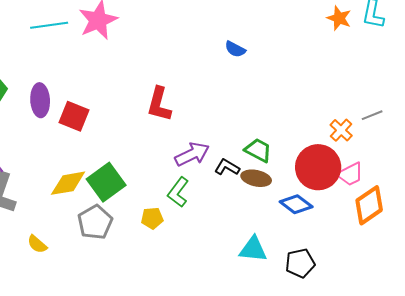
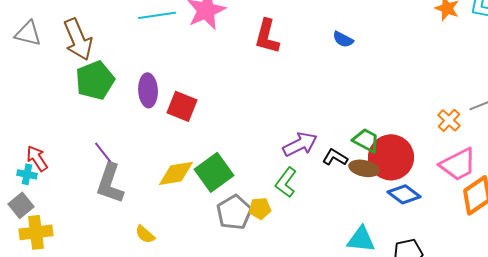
red L-shape: (159, 104) -> (267, 36), moved
red circle: (318, 167) -> (391, 157), moved
pink trapezoid: (350, 174) -> (458, 164), size x1.4
gray pentagon: (95, 222) -> (234, 212), moved

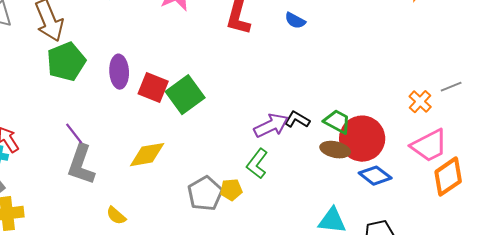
blue semicircle: (343, 39) -> (295, 21), moved
black L-shape: (335, 157) -> (297, 120), moved
green square: (214, 172) -> (185, 95), moved

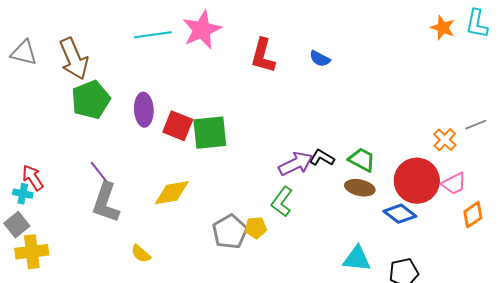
green square: (185, 95) -> (210, 133), turned 30
red circle: (362, 139) -> (417, 181), moved
pink trapezoid: (429, 146) -> (454, 184), size x0.7
orange diamond: (448, 177) -> (473, 215), size x0.7

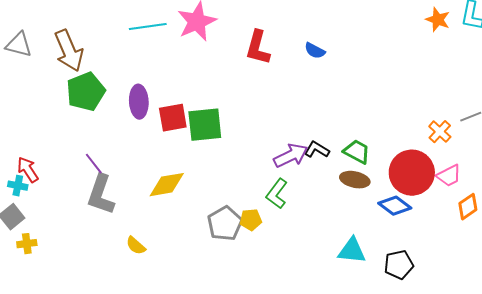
red square: (178, 126) -> (173, 118), turned -32
yellow cross: (32, 252) -> (27, 244), size x0.6

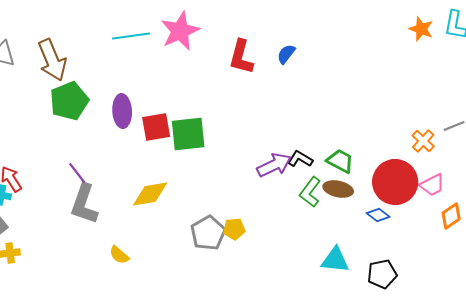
blue semicircle: (315, 51) -> (286, 54), moved, turned 100
green L-shape: (277, 194) -> (310, 192), moved
blue diamond: (395, 206) -> (378, 215), size x0.7

